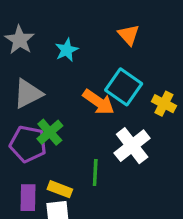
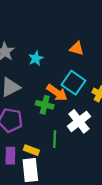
orange triangle: (129, 35) -> (77, 48), turned -32
green cross: (50, 132) -> (45, 105), moved, turned -35

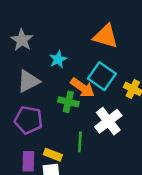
orange triangle: (77, 48) -> (106, 36), size x1.5
cyan star: (36, 58) -> (58, 59), moved

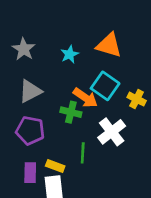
cyan star: (58, 59) -> (70, 54), moved

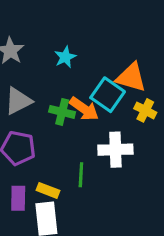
orange triangle: (109, 45) -> (131, 77), moved
green cross: (71, 112) -> (62, 112), moved
white cross: (112, 132) -> (115, 150), turned 36

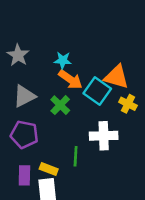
cyan star: (65, 57) -> (63, 60), turned 30
orange arrow: (84, 109) -> (70, 79), moved
green cross: (62, 112) -> (60, 105), turned 30

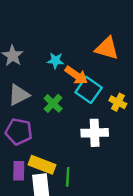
orange triangle: (116, 77) -> (107, 48), moved
orange arrow: (70, 79) -> (76, 75), moved
green line: (76, 156) -> (68, 177), moved
yellow rectangle: (49, 169) -> (42, 165), size x1.5

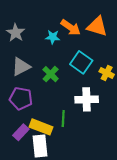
orange arrow: (76, 75) -> (71, 27), moved
purple rectangle: (19, 171) -> (21, 132), turned 42
green line: (68, 177) -> (63, 118), moved

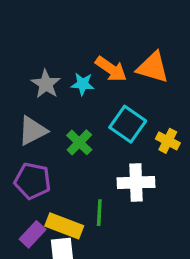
gray star: (16, 33) -> (46, 84), moved

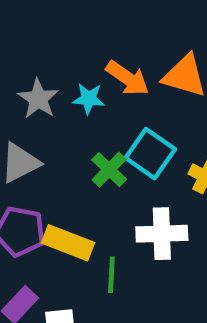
green cross: (79, 142) -> (109, 170), moved
yellow rectangle: (64, 226) -> (68, 243), moved

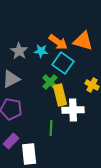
cyan square: (150, 154) -> (63, 63), moved
yellow rectangle: (68, 243) -> (60, 95), moved, turned 55

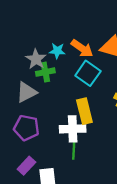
cyan star: (41, 51) -> (57, 51), moved
green cross: (50, 82) -> (45, 72), moved, turned 35
white cross: (73, 110) -> (73, 129), moved

